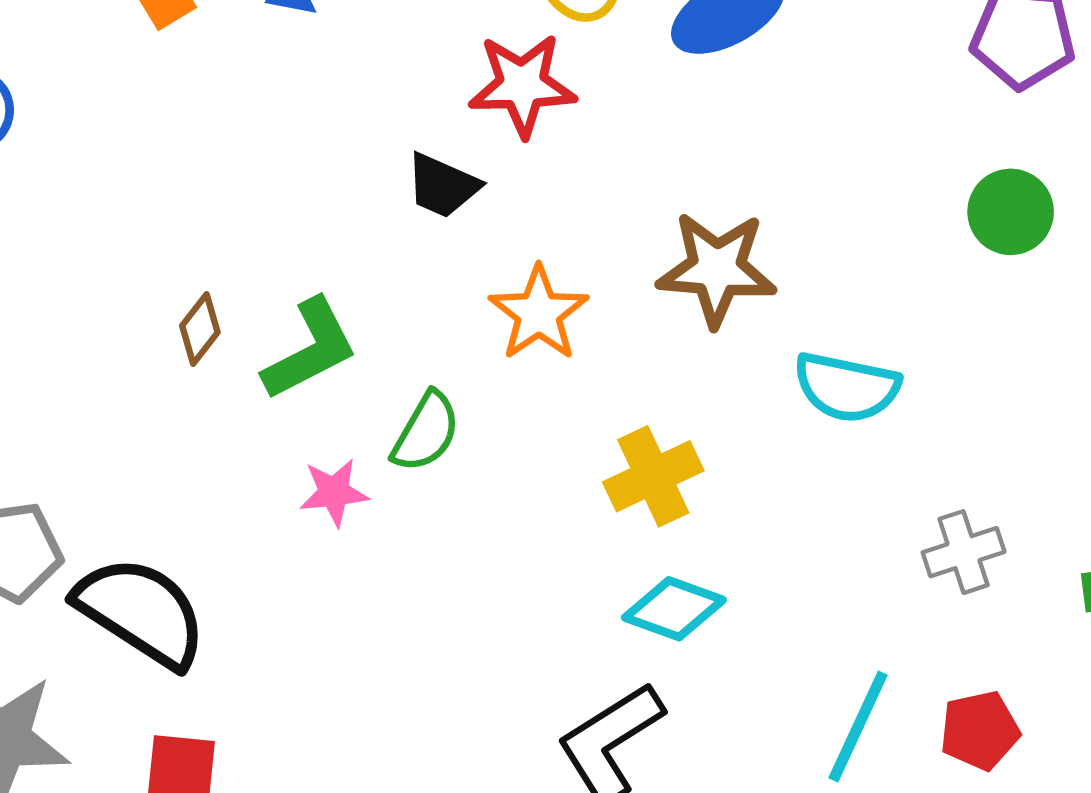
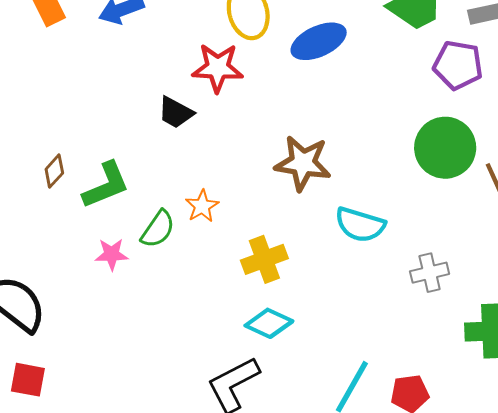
green circle: (1011, 212) -> (445, 148), size x1.5
orange star: (539, 313) -> (202, 206), moved, size x0.7
gray cross: (964, 552) -> (430, 273), moved

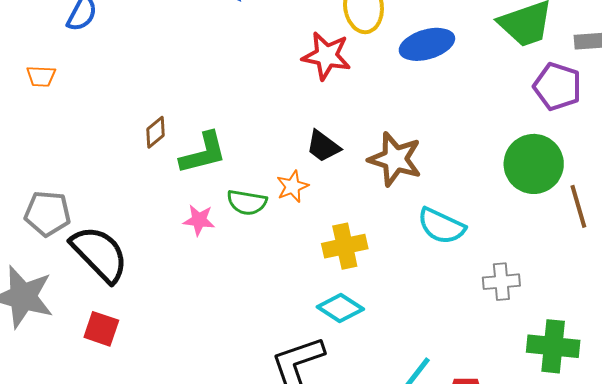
black trapezoid: (176, 112) -> (323, 146), moved
green semicircle: (158, 229) -> (247, 202), turned 57

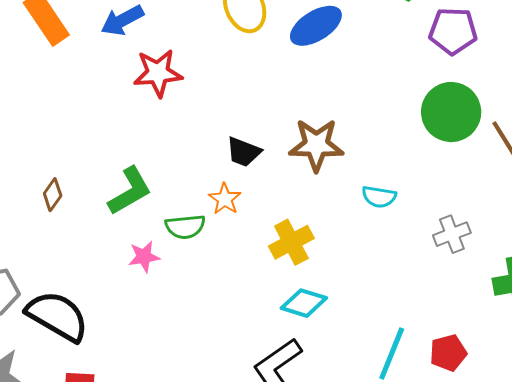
red star: (326, 56) -> (158, 73), moved
brown diamond: (155, 132) -> (53, 195), moved
cyan semicircle: (441, 226) -> (379, 197), size x0.7

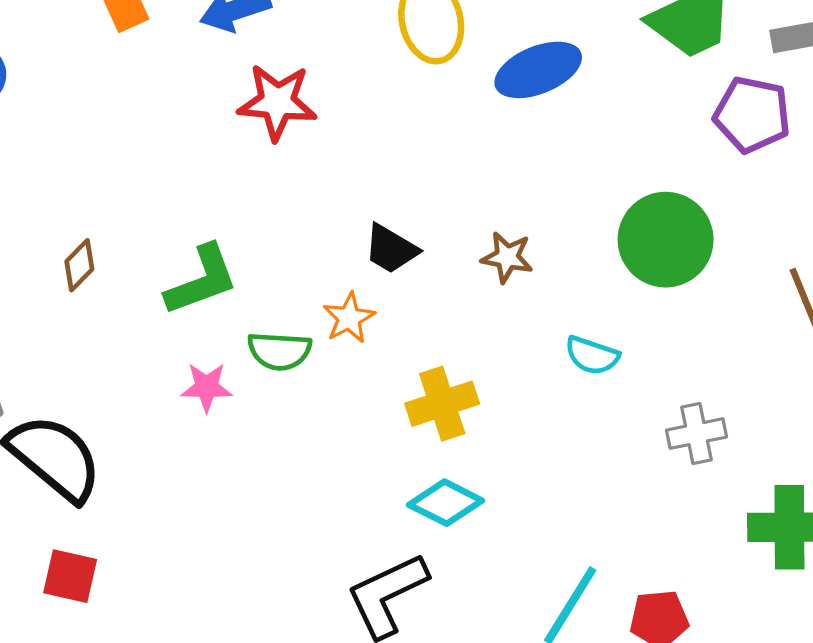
green circle: (451, 112) -> (666, 240), moved
brown star: (316, 145) -> (507, 257), size x0.6

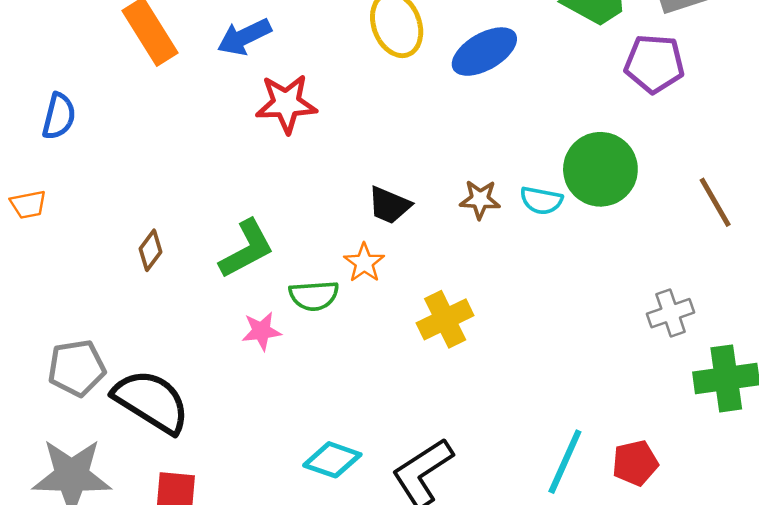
cyan semicircle: (592, 355) -> (541, 200), moved
gray cross: (696, 434) -> (671, 313), moved
cyan diamond: (446, 503) -> (332, 460), moved

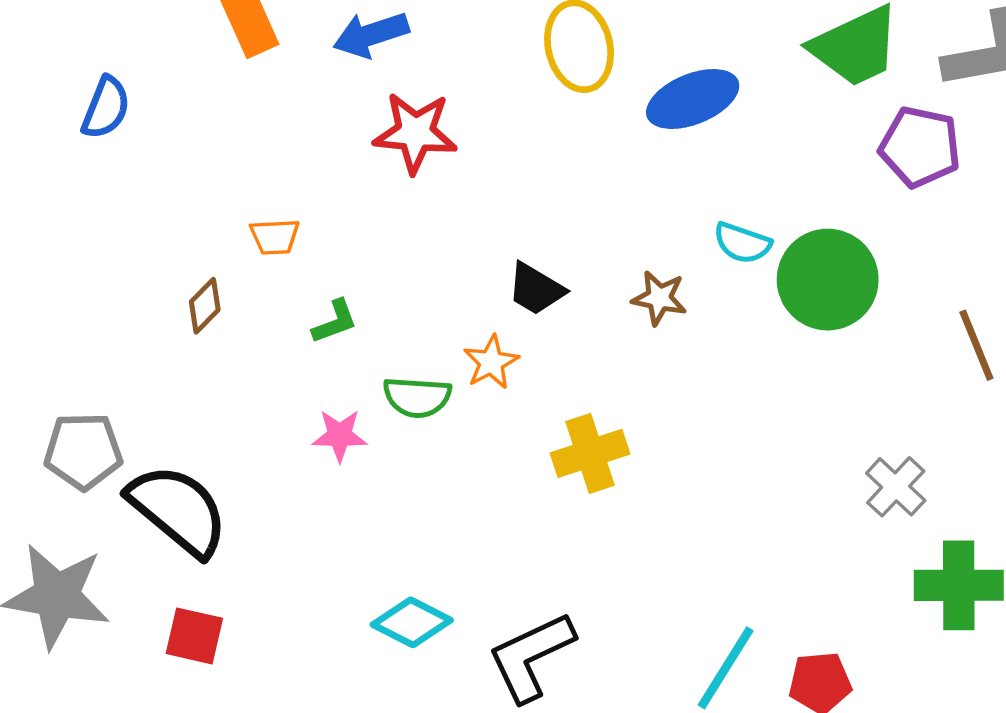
cyan semicircle: (541, 200) -> (742, 243), moved
orange trapezoid: (28, 204) -> (275, 237), moved
green L-shape: (247, 249) -> (335, 322), size x0.6
gray cross: (671, 313) -> (896, 487), turned -36

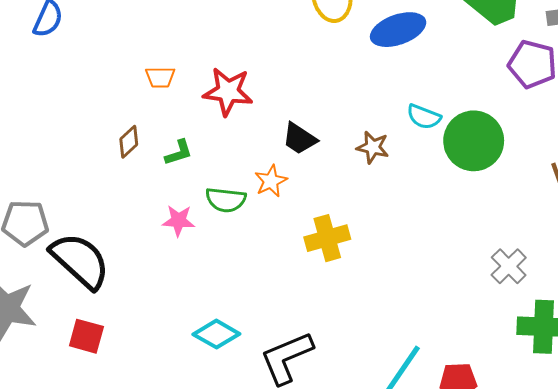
red star: (415, 133) -> (228, 92), moved
orange trapezoid: (275, 237) -> (160, 77), moved
brown diamond: (205, 306) -> (129, 142), moved

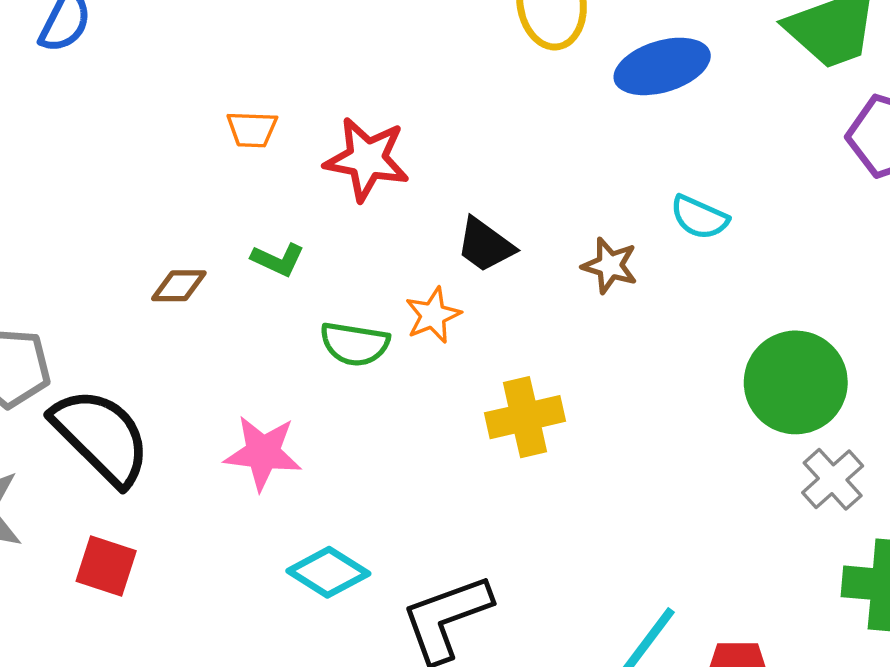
green circle: (474, 141) -> (796, 382), moved
brown diamond: (129, 142) -> (179, 286), moved, turned 40
green L-shape: (179, 153) -> (278, 260), turned 40
pink star: (178, 221) -> (263, 453), moved, size x1.4

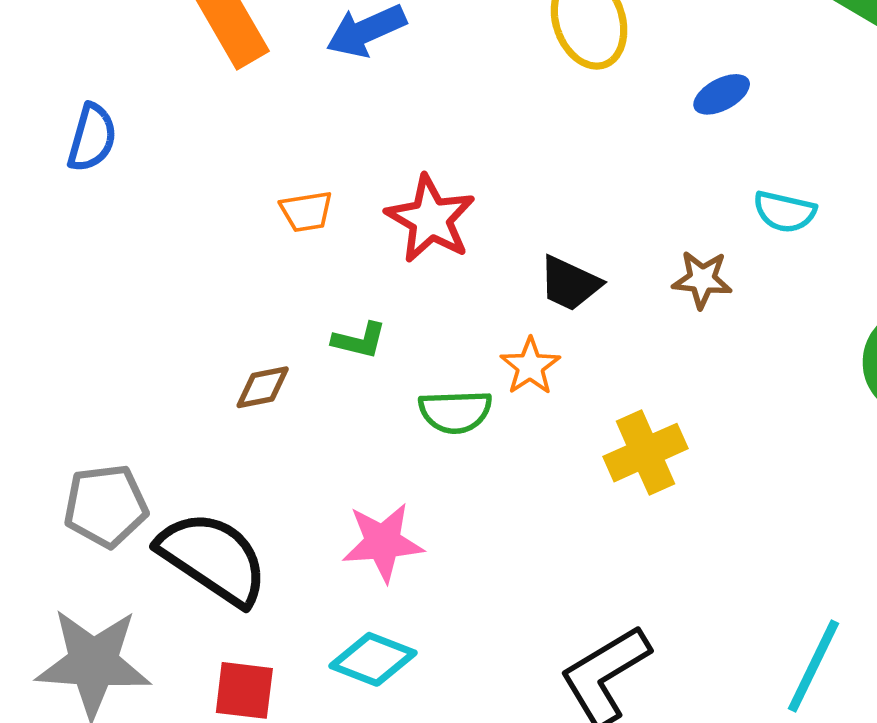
blue ellipse: (662, 66) -> (722, 94), moved, size x0.6
red star: (367, 159) -> (431, 219), turned 30
cyan diamond: (328, 572) -> (373, 659), moved

